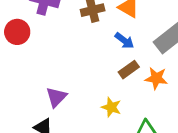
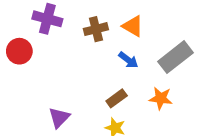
brown rectangle: (129, 70) -> (117, 98), moved

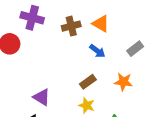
gray rectangle: (175, 57) -> (135, 49), size x0.6
purple triangle: (59, 117) -> (42, 97), turned -42

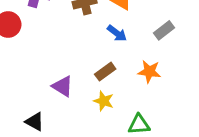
purple triangle: (42, 97) -> (63, 86), moved

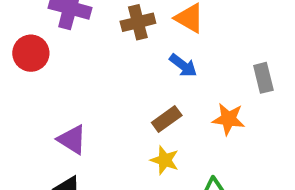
gray rectangle: (164, 30) -> (263, 78), moved, turned -66
purple triangle: (63, 86) -> (72, 140), moved

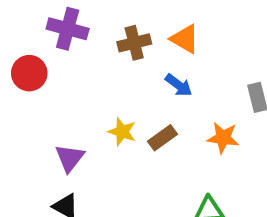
purple triangle: (72, 140) -> (70, 158), turned 36
yellow star: (165, 160) -> (122, 132), moved

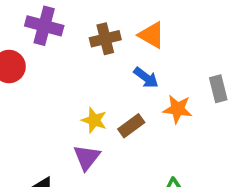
orange star: (223, 138) -> (178, 109), moved
purple triangle: (70, 158) -> (87, 157), moved

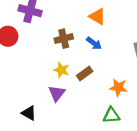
brown cross: (105, 39) -> (64, 39), moved
orange star: (178, 109) -> (118, 87), moved

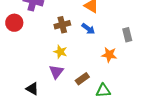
brown rectangle: (85, 73) -> (82, 79), moved
orange star: (118, 87) -> (109, 55), moved

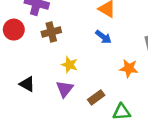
brown cross: (62, 25) -> (51, 32), moved
black triangle: (32, 89) -> (27, 84), moved

